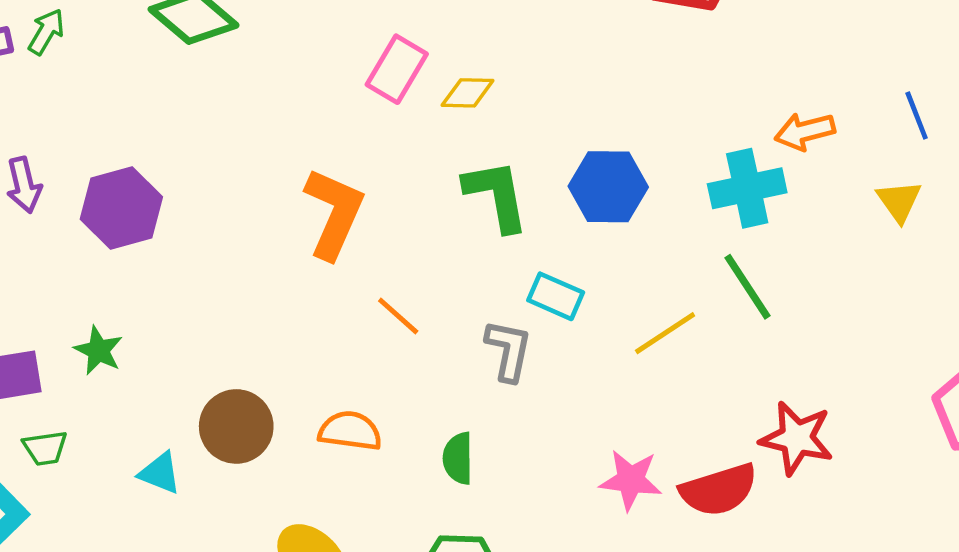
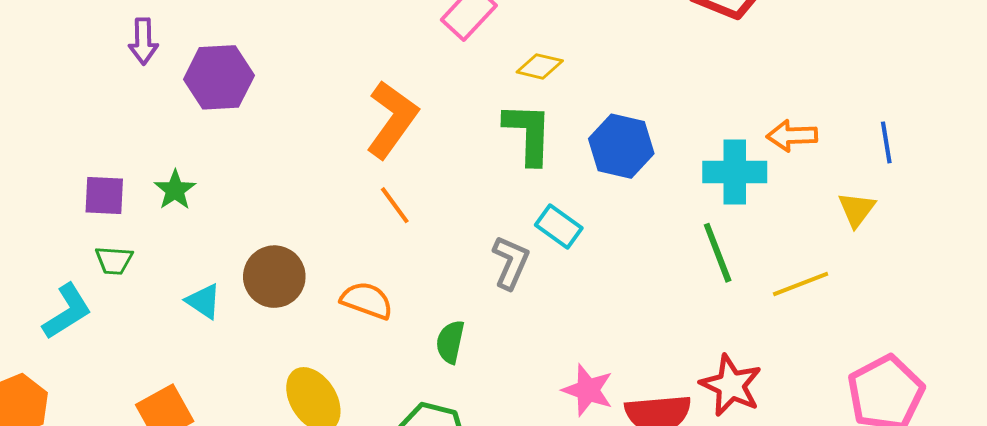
yellow diamond: (468, 93) -> (540, 66), moved
orange line: (398, 316) -> (395, 205), moved
yellow line: (665, 333) -> (801, 284), moved

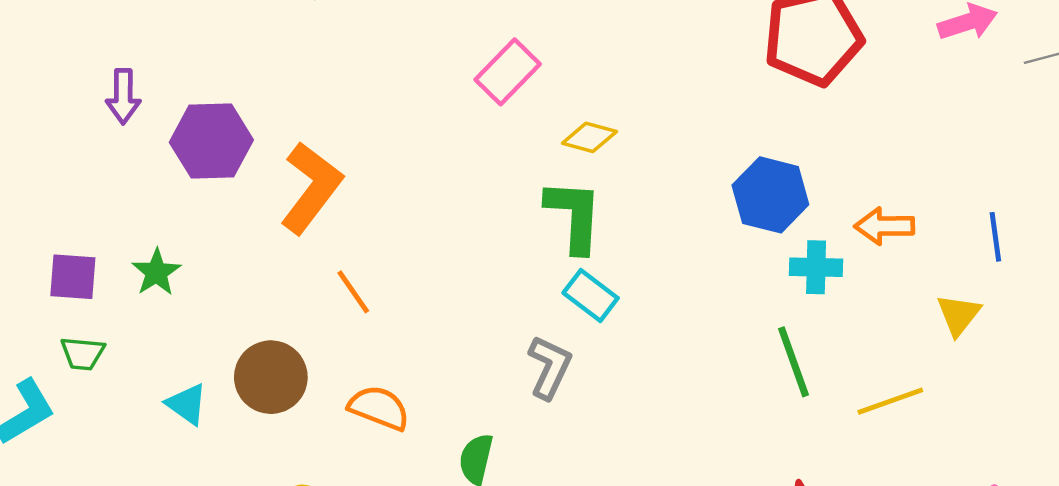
orange L-shape: (392, 119) -> (311, 188), moved
blue hexagon: (621, 146) -> (770, 195), moved
cyan cross: (735, 172) -> (816, 267), size x0.7
orange line: (395, 205) -> (353, 292), moved
cyan rectangle: (559, 227) -> (591, 295), moved

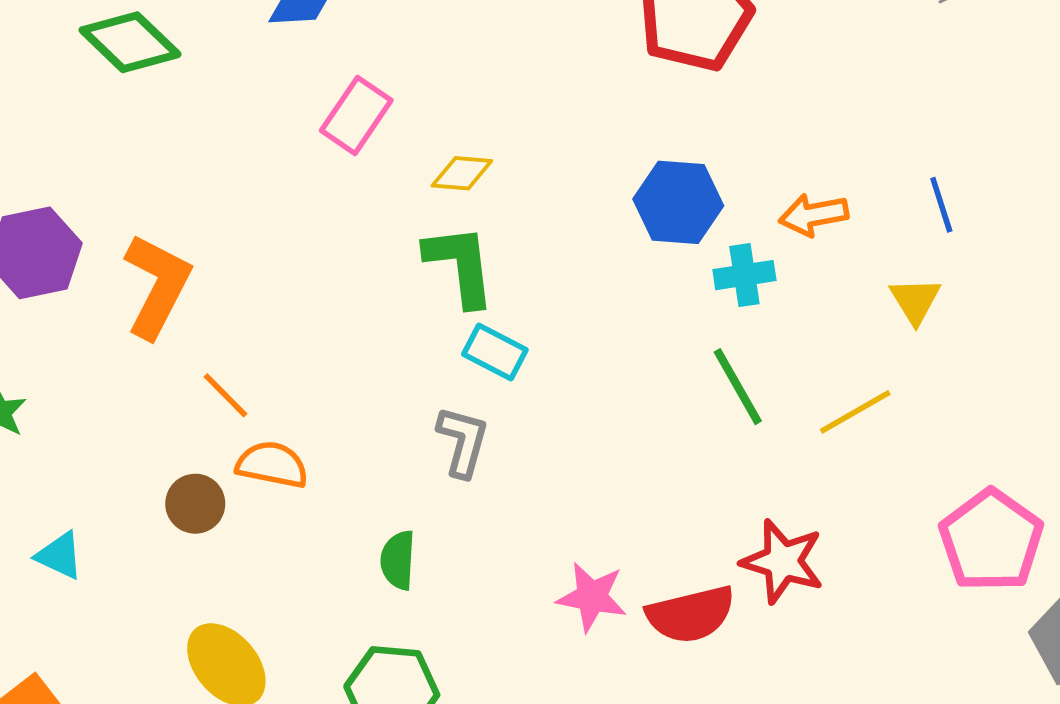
brown circle: (271, 377) -> (195, 504), moved, size x0.7
orange semicircle: (379, 408) -> (272, 465), moved

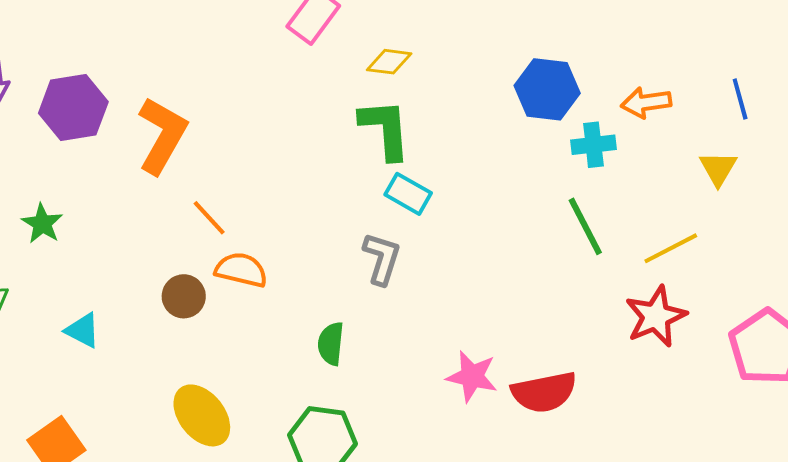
red star: (783, 561) -> (656, 316), moved, turned 30

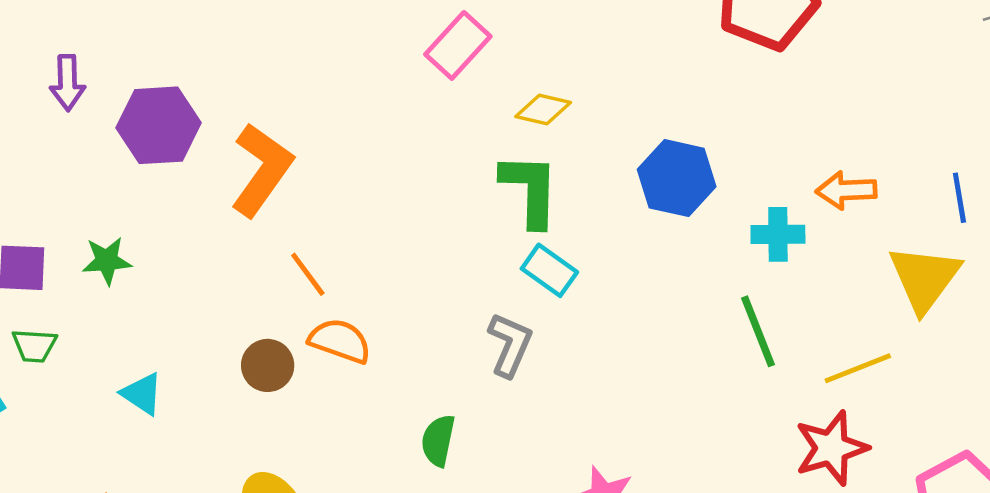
blue hexagon: (547, 89) -> (677, 178), moved
yellow triangle: (718, 168) -> (925, 278), size x1.6
green star: (42, 224) -> (107, 261), turned 30

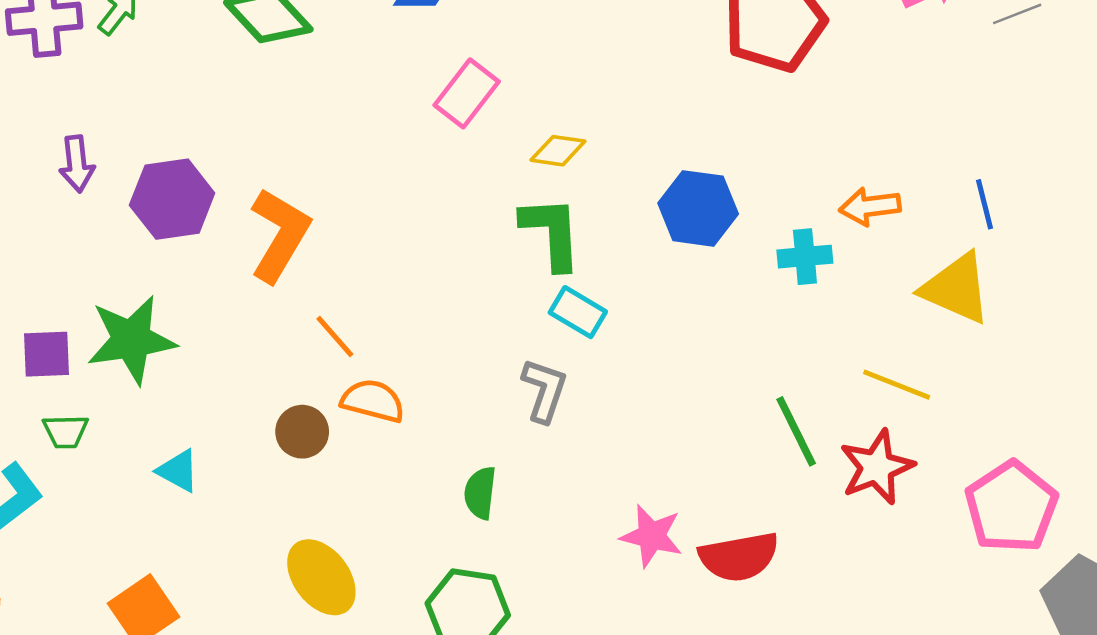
green star: (107, 261) -> (131, 340), size x1.8
yellow triangle: (925, 278) -> (956, 288), turned -38
green line: (758, 331) -> (796, 431), moved
yellow line: (858, 368) -> (897, 385), turned 48

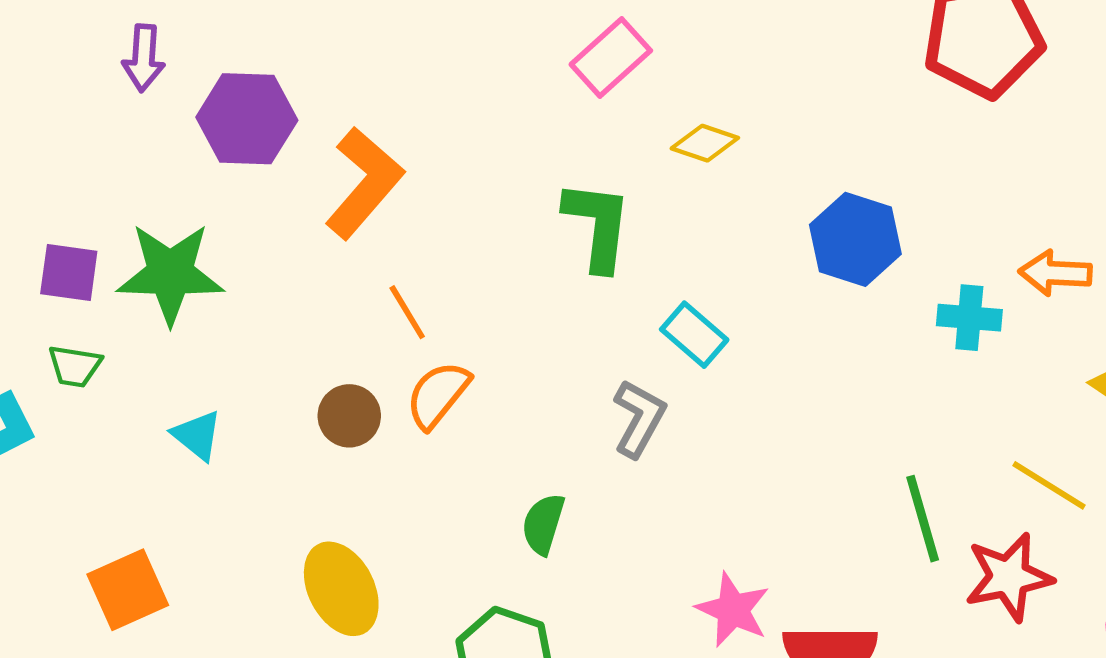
green L-shape: (551, 233) -> (598, 225), moved
orange semicircle: (373, 401) -> (438, 395), turned -76

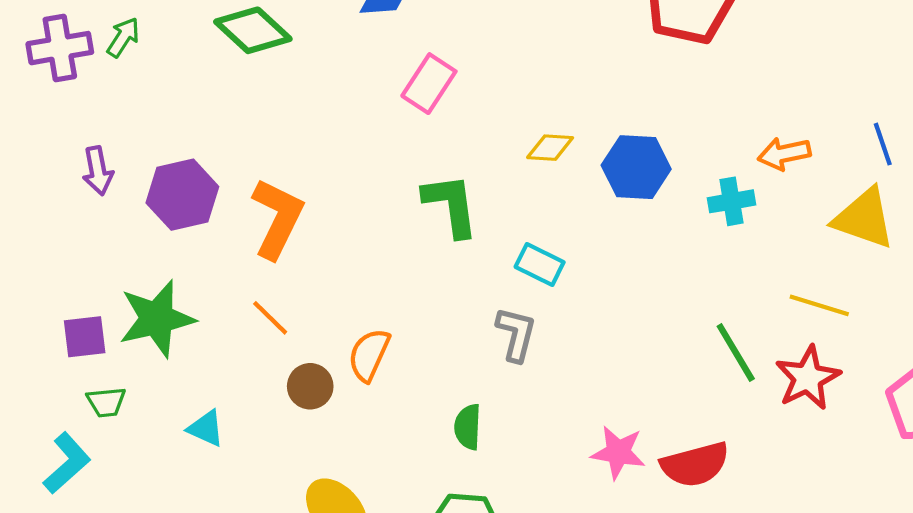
yellow diamond: (705, 143) -> (550, 148), moved
orange line: (407, 312) -> (270, 318), moved

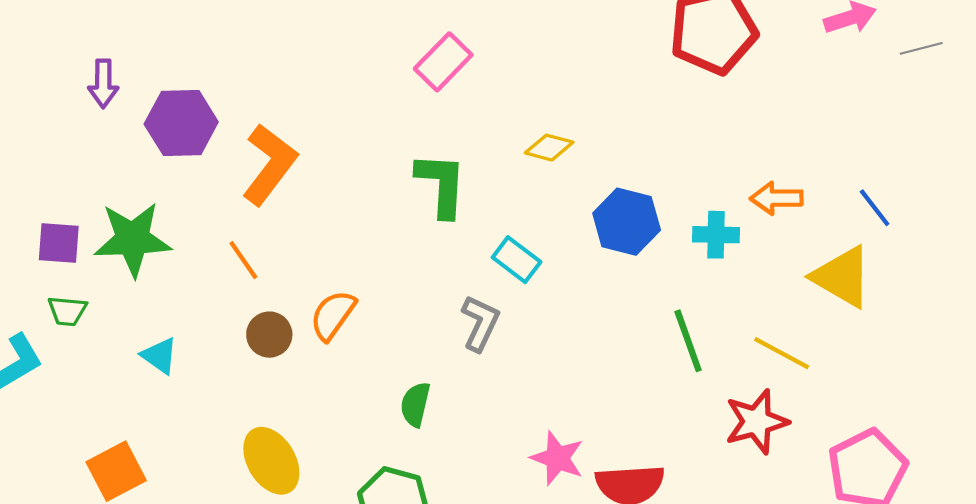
blue line: (883, 144) -> (875, 208), turned -30
blue hexagon: (636, 167) -> (627, 222), moved
green line: (736, 352) -> (688, 341), moved

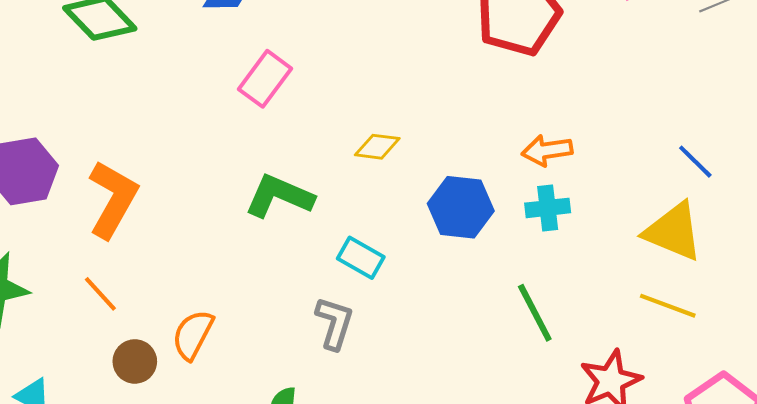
green L-shape: (441, 185) -> (279, 196), turned -62
orange arrow: (777, 198) -> (547, 150), moved
yellow line: (782, 353) -> (668, 306), moved

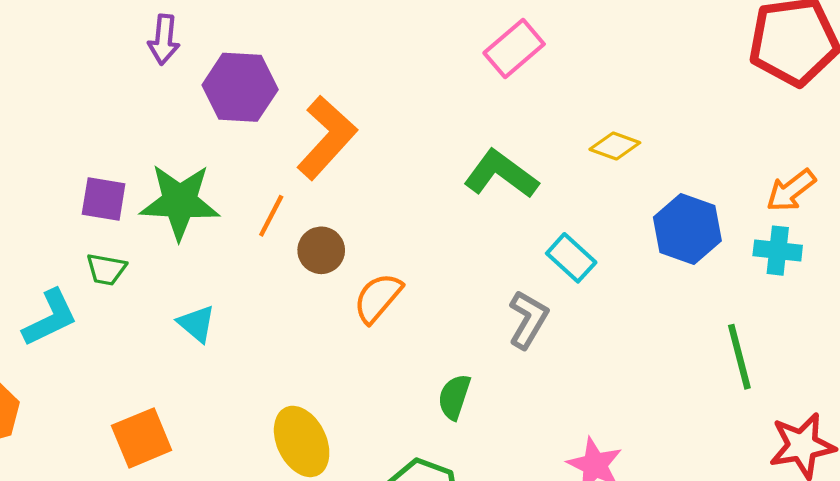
orange arrow: (547, 150) -> (791, 190), turned -42
orange line: (100, 294) -> (271, 216), moved, turned 57
brown circle: (135, 361) -> (321, 250), moved

